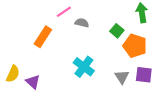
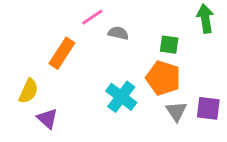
green square: (117, 31) -> (169, 45), turned -32
orange pentagon: (135, 46) -> (163, 78), moved
yellow semicircle: (13, 74) -> (29, 91), moved

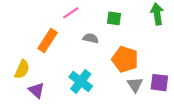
gray semicircle: (118, 33) -> (91, 38), moved
green square: (169, 45) -> (114, 18), moved
cyan cross: (121, 97) -> (81, 81), moved

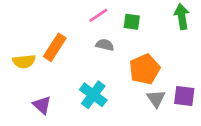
pink line: (71, 13) -> (98, 15), moved
orange pentagon: (125, 59) -> (145, 69), turned 30
yellow semicircle: (22, 69) -> (24, 61), moved, turned 60

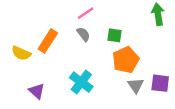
green square: (132, 22) -> (115, 35), moved
gray semicircle: (105, 45) -> (83, 34), moved, turned 40
yellow semicircle: (24, 61) -> (21, 53), turned 30

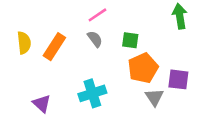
yellow semicircle: (21, 53) -> (24, 43), moved, turned -120
cyan cross: (81, 82) -> (92, 93), turned 35
purple square: (160, 83) -> (178, 79), moved

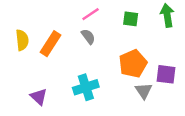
green square: (130, 40) -> (131, 19), moved

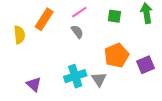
orange rectangle: (50, 44) -> (44, 19), moved
purple square: (166, 74) -> (145, 65), turned -30
gray triangle: (144, 91) -> (99, 79), moved

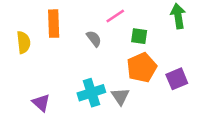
pink line: (79, 12) -> (115, 16), moved
green square: (114, 16) -> (139, 36), moved
orange rectangle: (44, 19) -> (54, 24), turned -35

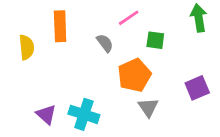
orange pentagon: (142, 68) -> (134, 75), moved
cyan cross: (91, 93) -> (84, 114), moved, turned 36
gray triangle: (120, 96) -> (148, 107), moved

